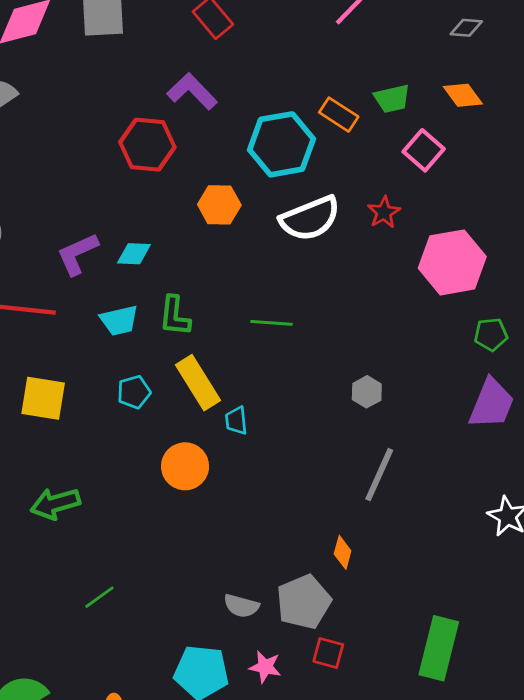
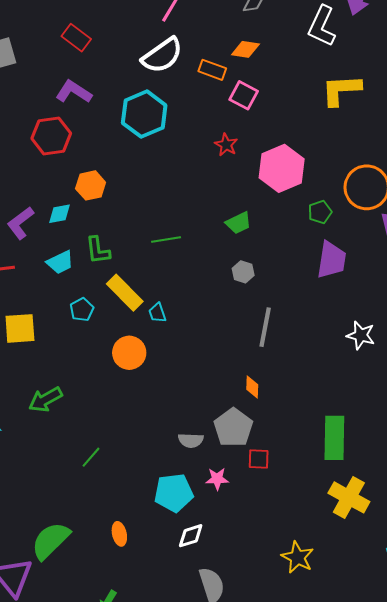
orange diamond: (463, 95) -> (245, 49), moved, turned -32
green trapezoid: (392, 99) -> (238, 223), moved
orange rectangle: (339, 115) -> (212, 70), moved
orange hexagon: (219, 205) -> (91, 185), moved
white semicircle: (310, 218) -> (162, 55), moved

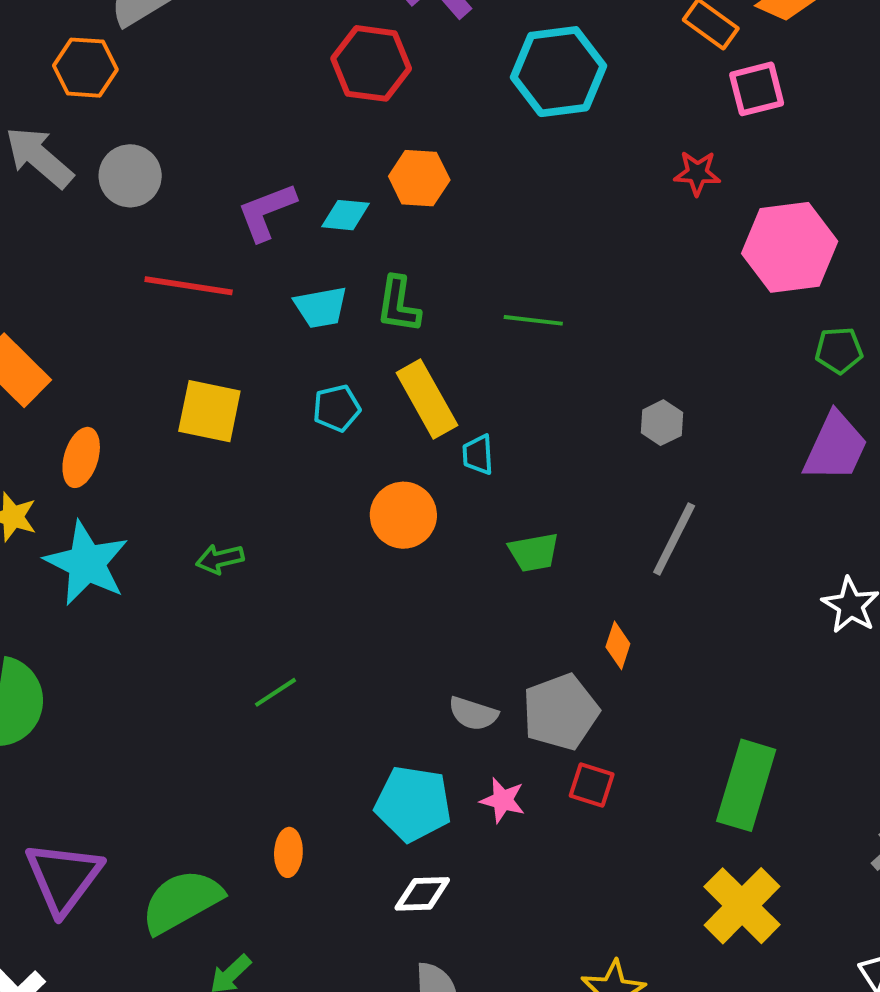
pink square: (244, 95) -> (757, 89), turned 32
red star: (226, 145) -> (697, 173), turned 30
green trapezoid: (238, 223) -> (534, 552), moved
green arrow: (45, 400) -> (220, 559), size x0.7
green semicircle: (50, 541) -> (182, 901), moved

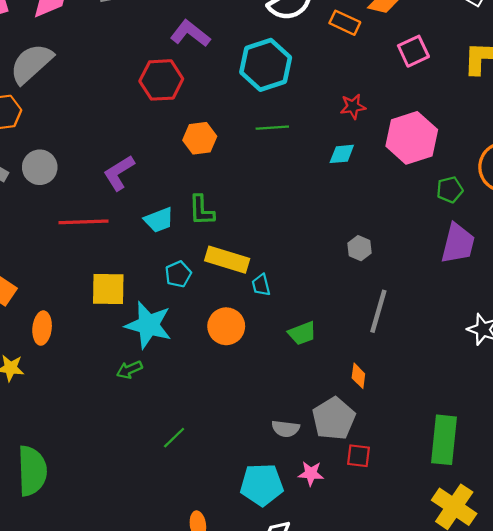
pink square: (757, 89) -> (413, 51), moved
cyan diamond: (345, 215) -> (342, 154), moved
green line: (533, 320) -> (272, 128), moved
yellow rectangle: (427, 399) -> (227, 260), turned -33
cyan star: (87, 563) -> (148, 325), moved

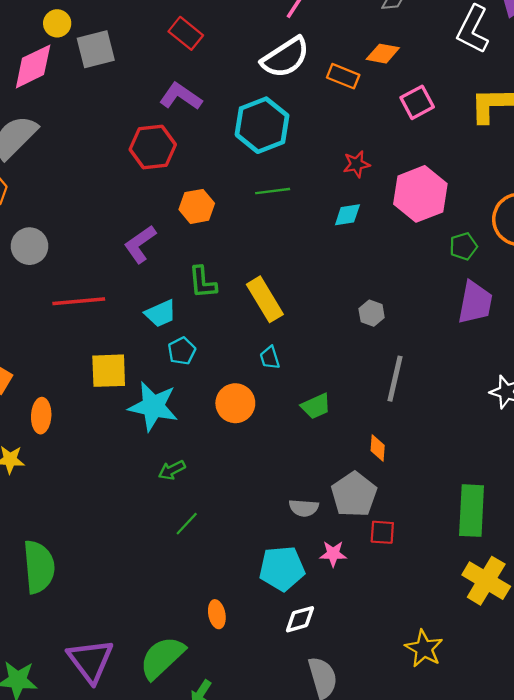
purple L-shape: (119, 173) -> (140, 244), moved
cyan trapezoid: (159, 220) -> (161, 314), moved
yellow rectangle: (227, 260) -> (265, 299), moved, turned 45
green arrow: (129, 370) -> (172, 470), moved

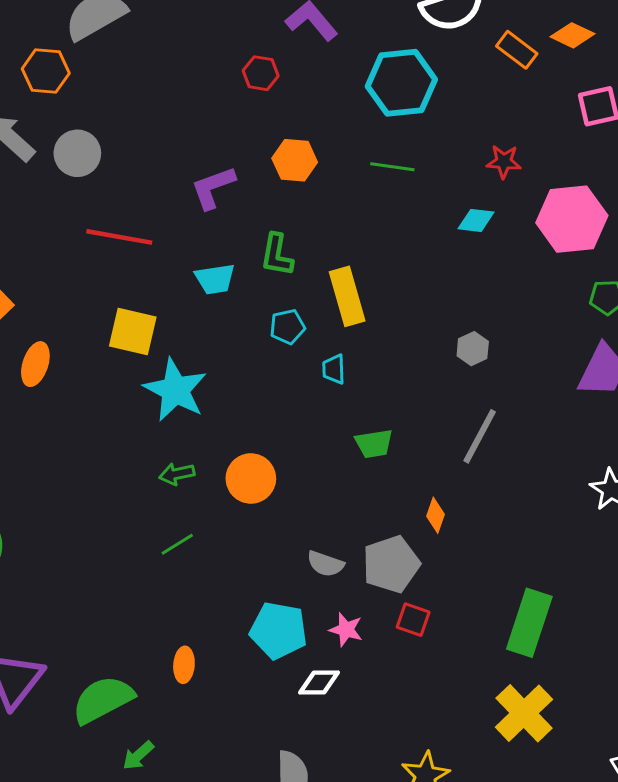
red hexagon: (153, 147) -> (261, 73), size x0.6
cyan pentagon: (182, 351) -> (287, 327), moved
orange circle: (235, 403) -> (251, 478), moved
white diamond: (300, 619) -> (319, 683), moved

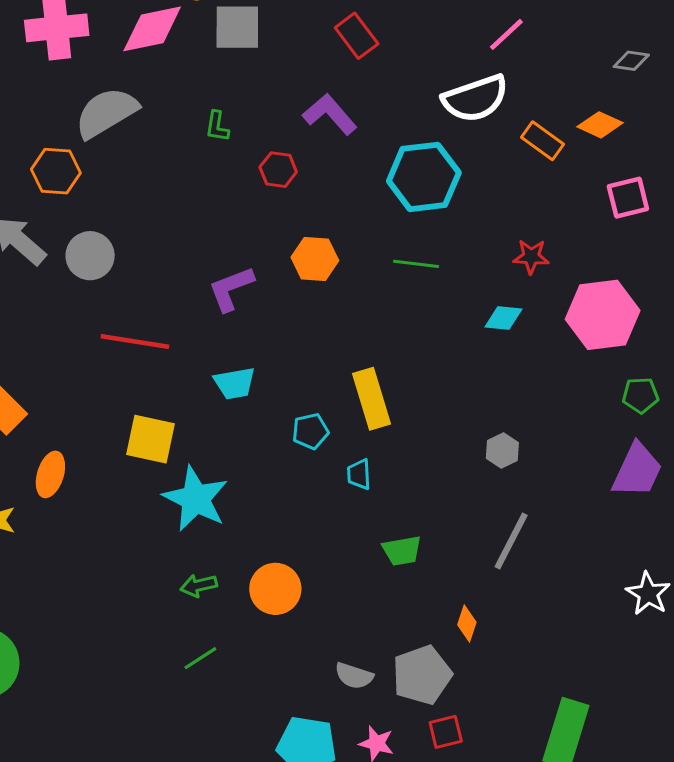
green L-shape: (277, 255) -> (217, 126), moved, size x0.7
red square: (413, 620) -> (446, 732), turned -32

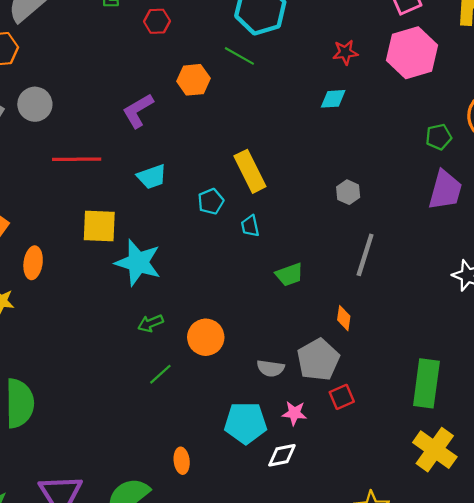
green line: (416, 264) -> (239, 56), moved, turned 32
pink hexagon: (603, 315) -> (412, 53), moved
orange circle: (275, 589) -> (206, 337), moved

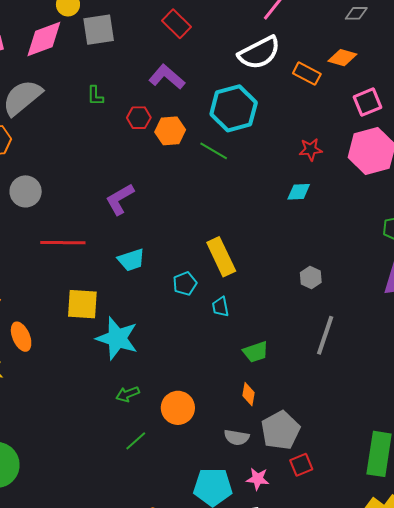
orange hexagon: (193, 80) -> (170, 131), moved
orange ellipse: (33, 263) -> (21, 337), turned -32
orange diamond: (344, 318) -> (249, 394), moved

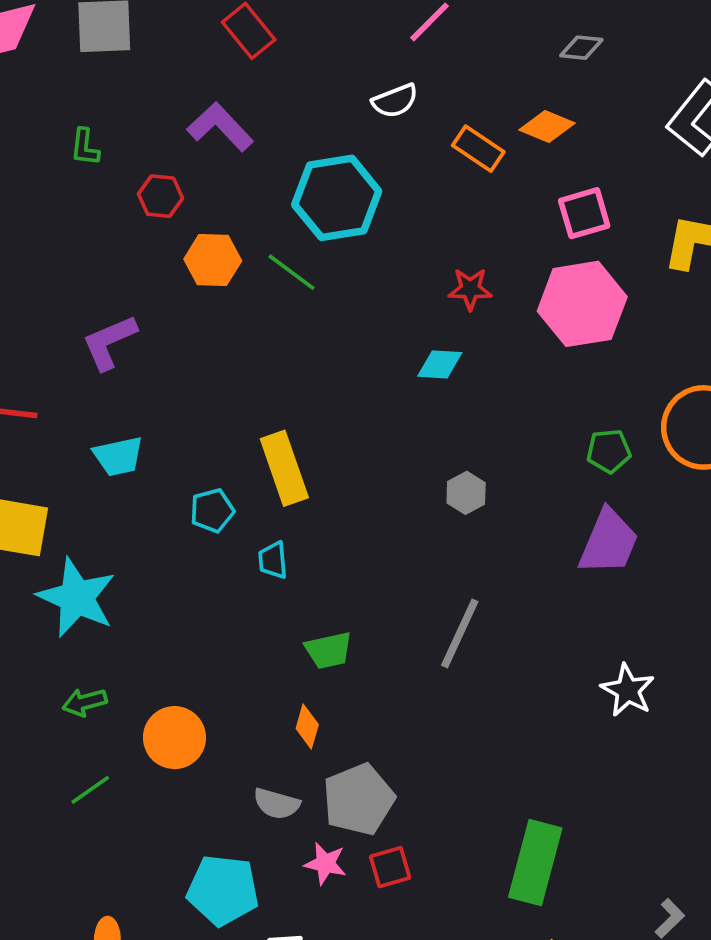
white semicircle: (259, 53) -> (395, 101), size x0.6
orange hexagon: (170, 131) -> (213, 260), moved
gray hexagon: (311, 278) -> (466, 493), moved
pink star: (258, 479) -> (325, 864), moved

